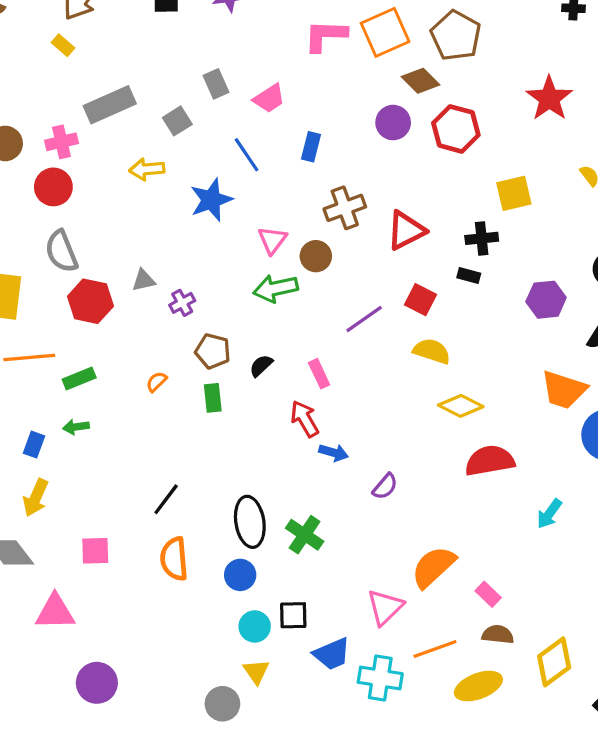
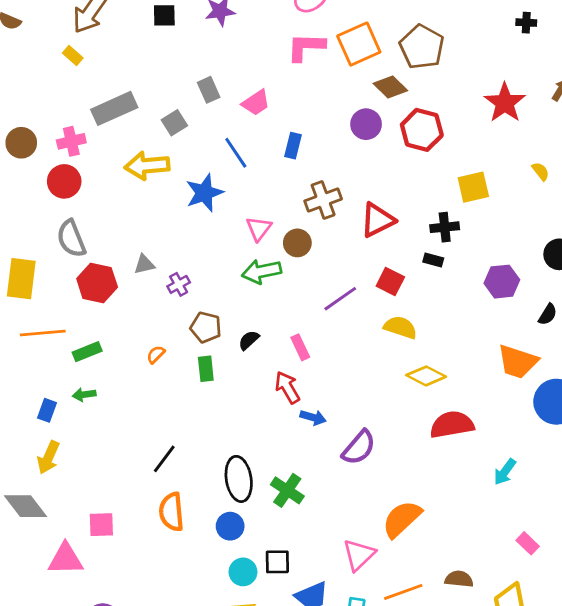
yellow arrow: (147, 169) -> (147, 166), size x1.4
purple semicircle: (385, 486) -> (359, 447), size x1.5
pink square: (95, 551) -> (101, 525), moved
pink rectangle: (488, 594) -> (528, 543), moved

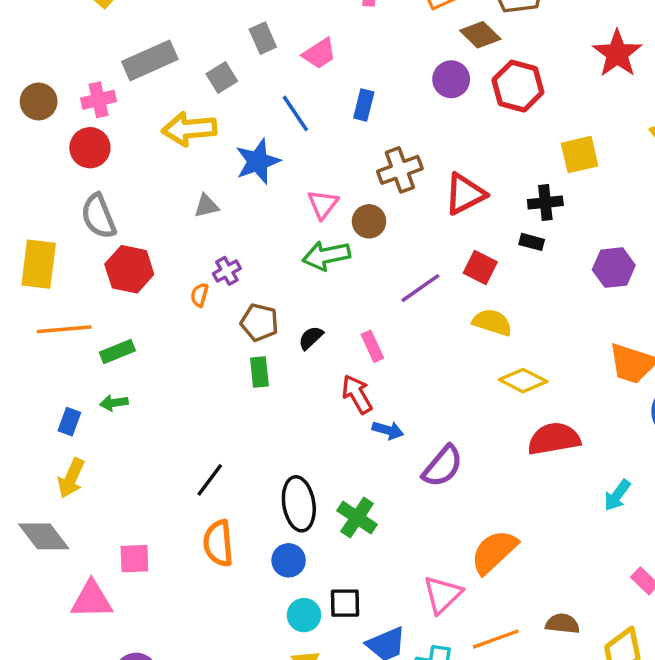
gray triangle: (144, 264) -> (206, 206), moved
orange semicircle: (156, 354) -> (200, 295), moved, turned -30

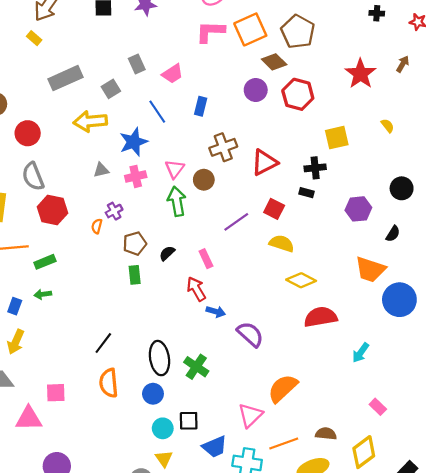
pink cross: (99, 100) -> (136, 176), moved
green arrow: (326, 256) -> (177, 201), turned 92
brown pentagon: (259, 322) -> (135, 243), turned -30
purple semicircle: (443, 466) -> (250, 334), turned -88

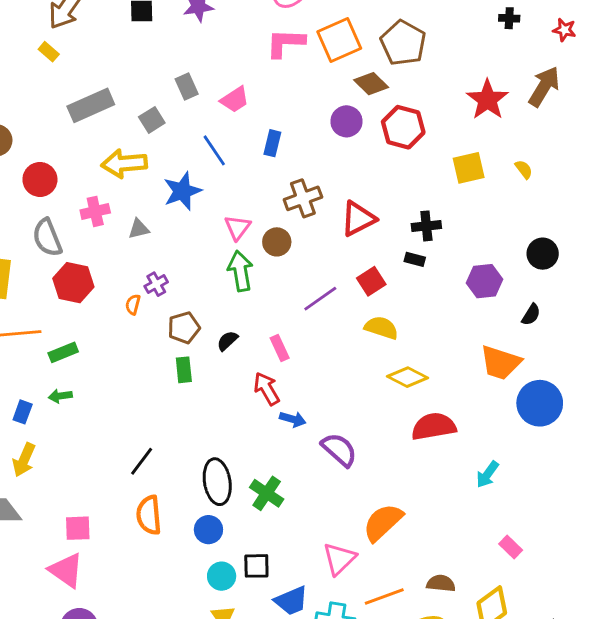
brown arrow: (403, 64) -> (544, 87), size x1.8
yellow square: (337, 138) -> (469, 168), moved
pink cross: (136, 176) -> (95, 211), moved
red square: (274, 209) -> (371, 281), turned 30
pink triangle: (29, 419) -> (66, 570), moved, turned 36

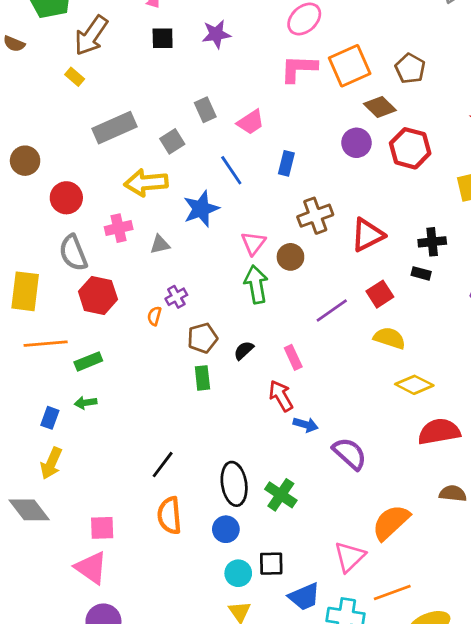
brown pentagon: (403, 43) -> (410, 69), size x0.7
brown semicircle: (441, 583) -> (453, 493), moved

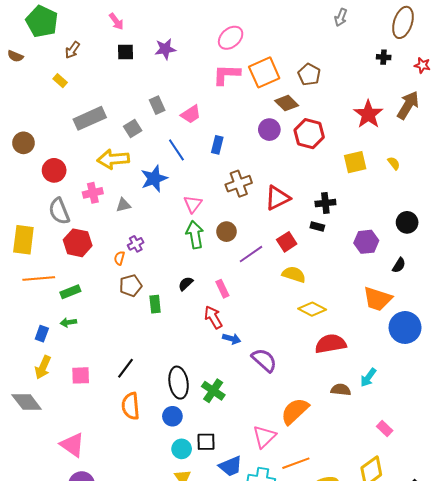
brown arrow: (91, 35) -> (72, 50), size x0.6
brown circle: (290, 257) -> (226, 232), moved
brown pentagon: (202, 338) -> (131, 286), moved
pink square: (102, 528) -> (81, 375), moved

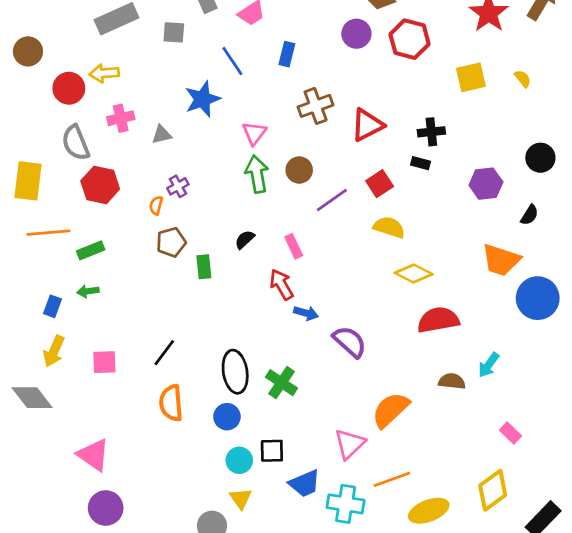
gray square: (133, 129) -> (174, 32), turned 36
yellow arrow: (113, 159) -> (104, 73), moved, size x0.7

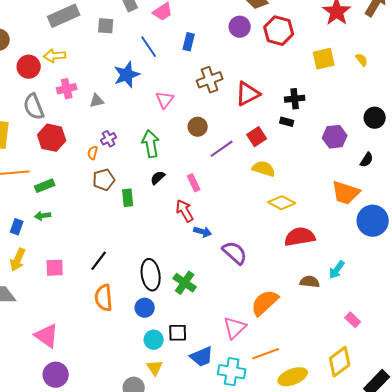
green arrow: (257, 174) -> (151, 144), moved

